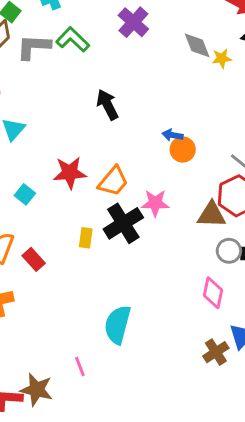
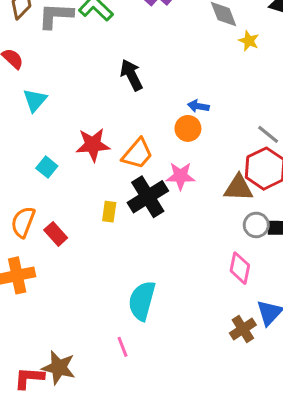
yellow star: (222, 58) -> (249, 41), moved, turned 30
orange circle: (183, 150) -> (188, 128), moved
pink line: (80, 367) -> (123, 347), moved

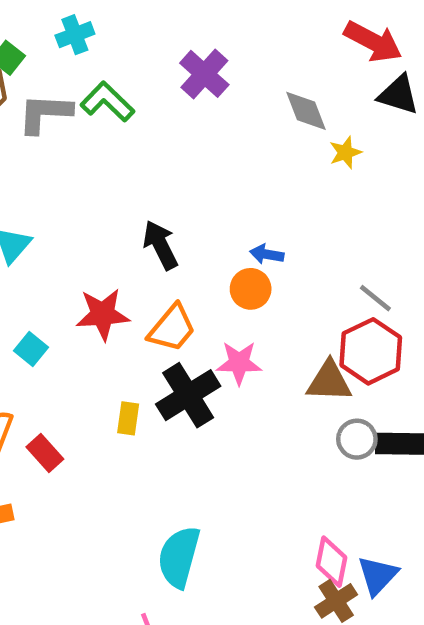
yellow star: (249, 41) -> (345, 153), turned 30
black arrow: (131, 75) -> (160, 245), moved
pink diamond: (240, 268) -> (331, 562), moved

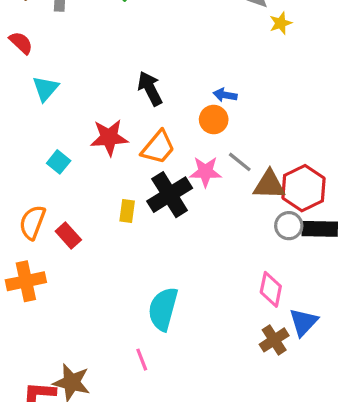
gray line: (375, 298) -> (240, 162), moved
red hexagon: (371, 351) -> (303, 188), moved
pink diamond: (331, 562) -> (271, 289), moved

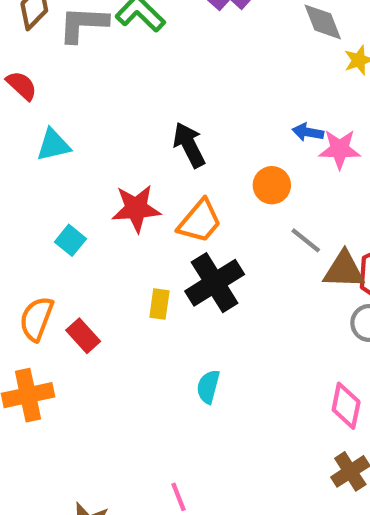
cyan triangle: (45, 88) -> (53, 145), turned 36
blue arrow: (225, 95) -> (308, 132), moved
pink star: (205, 172) -> (340, 149), moved
cyan semicircle: (163, 309) -> (208, 387), moved, size x0.6

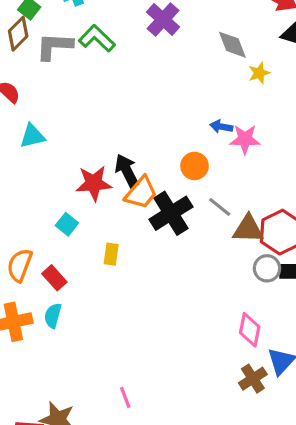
black arrow: (189, 145) -> (127, 171), moved
cyan square: (70, 240) -> (67, 224), moved
black cross: (215, 283) -> (171, 213), moved
cyan semicircle: (208, 387) -> (53, 316), moved

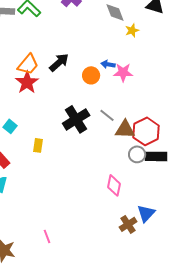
orange circle: (195, 166) -> (91, 75), moved
black arrow: (127, 171) -> (59, 62), moved, turned 75
red star: (94, 183) -> (27, 82), moved, turned -30
orange trapezoid: (141, 193) -> (28, 64), moved
pink diamond: (250, 330) -> (114, 185), moved

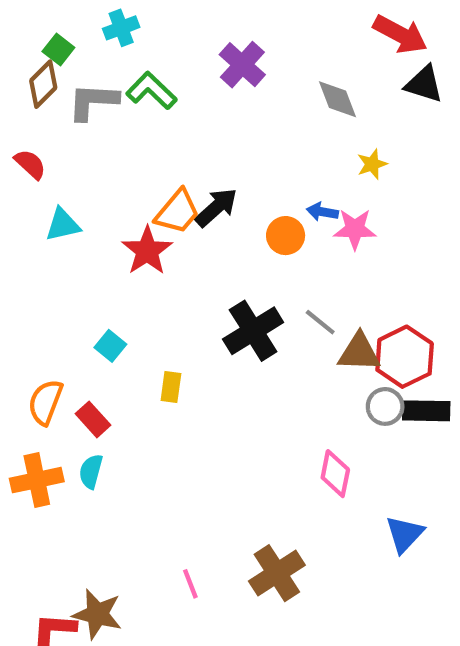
yellow star: (132, 30) -> (372, 164), moved
orange trapezoid: (28, 64) -> (177, 212), moved
brown cross: (128, 224) -> (277, 573), moved, size x1.4

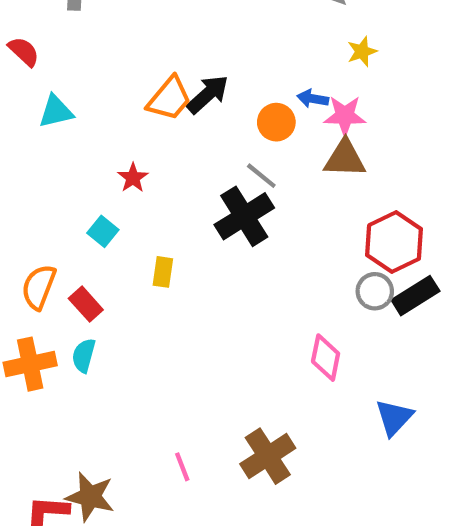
red star: (147, 251) -> (133, 178), moved, size x0.6
gray line: (320, 322) -> (261, 176), moved
brown triangle: (359, 352) -> (345, 159), moved
black rectangle: (426, 411) -> (415, 296), turned -33

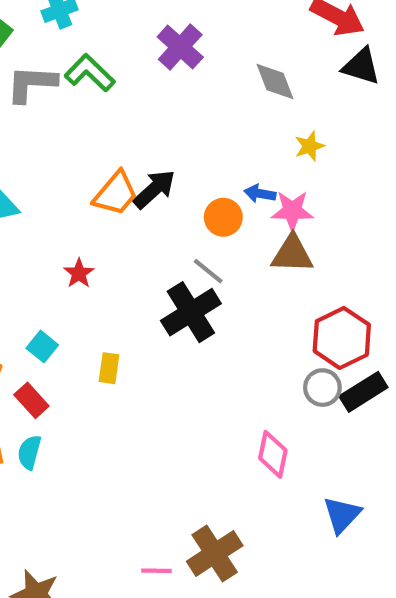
cyan square: (103, 231) -> (42, 347), moved
pink line: (182, 467) -> (156, 571), moved, turned -68

